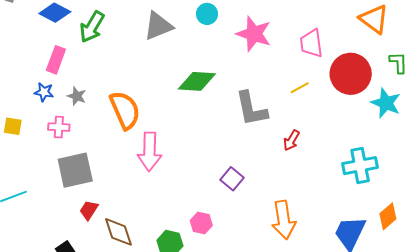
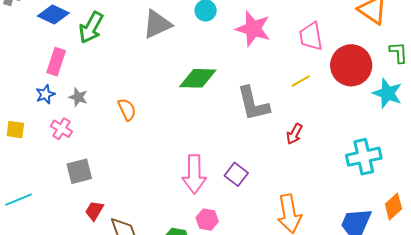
blue star: (44, 92) -> (45, 94), turned -30
orange semicircle: (125, 110) -> (127, 109), size x0.6
pink cross: (59, 127) -> (61, 129), turned 30
pink arrow: (149, 152) -> (194, 174), moved
gray square: (75, 170) -> (79, 171), size x0.7

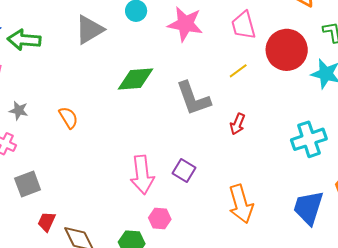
green arrow: (91, 27) -> (24, 40), turned 72

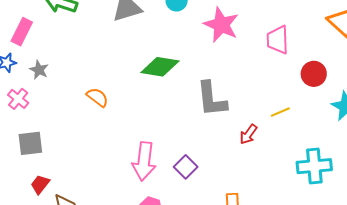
red circle: (287, 50) -> (314, 74), size x0.6
yellow line: (238, 71) -> (280, 112), moved
orange semicircle: (68, 118) -> (97, 97), moved, turned -35

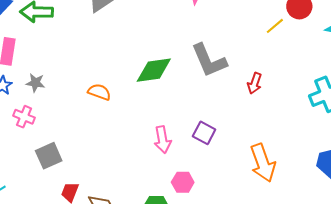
green diamond: (160, 67) -> (154, 70), moved
yellow line: (280, 112) -> (275, 26), moved
pink arrow: (144, 161) -> (163, 140), size x0.7

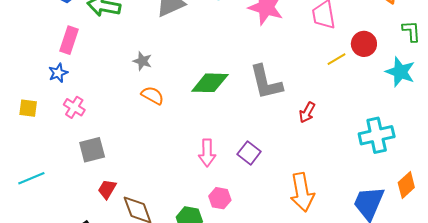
gray star: (35, 83) -> (142, 61), moved

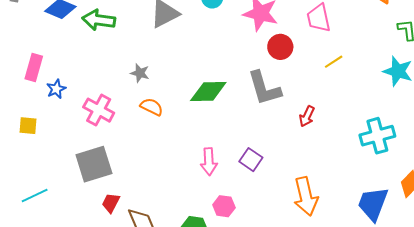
pink rectangle: (69, 40) -> (34, 67), moved
red circle: (364, 44) -> (280, 47), moved
pink cross: (74, 107) -> (99, 110), moved, size x1.4
gray square: (92, 150) -> (94, 164), size x1.4

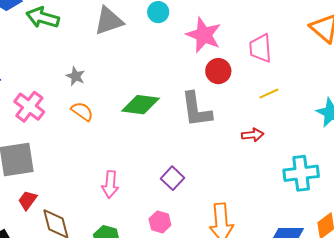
red arrow: (307, 116) -> (253, 135), moved, turned -130
pink arrow: (209, 162) -> (110, 184), moved
pink hexagon: (224, 206) -> (160, 222), moved

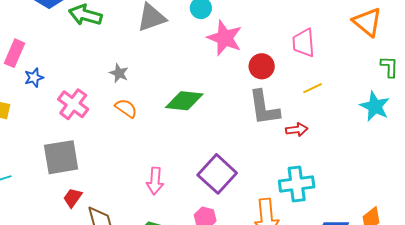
pink star: (204, 35) -> (225, 38), moved
gray L-shape: (196, 110) -> (264, 108), moved
cyan cross: (301, 173) -> (297, 184), moved
purple square: (172, 178) -> (217, 174), size x1.6

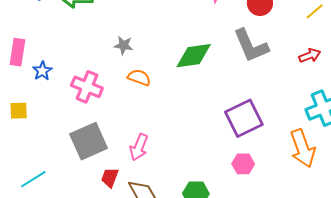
gray L-shape: (264, 108) -> (251, 46), moved
purple square: (217, 174) -> (244, 118), turned 36
pink arrow: (155, 181) -> (139, 147), moved, turned 32

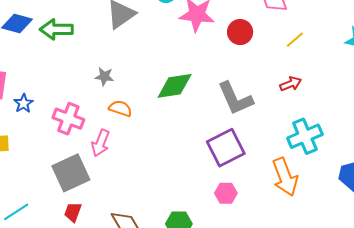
gray L-shape: (251, 46) -> (235, 99), moved
pink arrow: (139, 147) -> (101, 143), moved
red trapezoid: (110, 178) -> (73, 212), moved

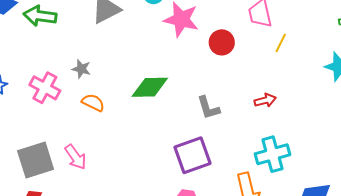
yellow line: (295, 40) -> (281, 43), moved, turned -30
gray L-shape: (235, 99) -> (208, 108), size x0.7
pink cross: (68, 119) -> (45, 88), moved
pink arrow: (101, 143) -> (76, 157), moved, turned -64

